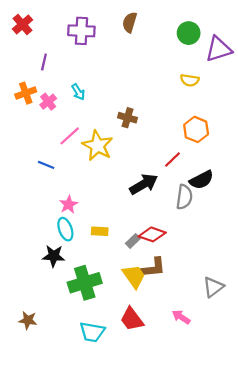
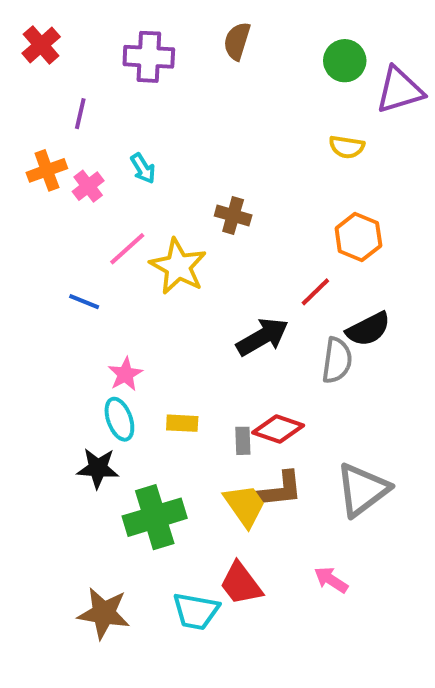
gray rectangle: (133, 241) -> (243, 441), turned -48
gray triangle: (213, 287) -> (362, 490), moved, size x1.4
brown star: (28, 320) -> (104, 613), moved, size x1.5
cyan trapezoid: (92, 332) -> (196, 611), moved

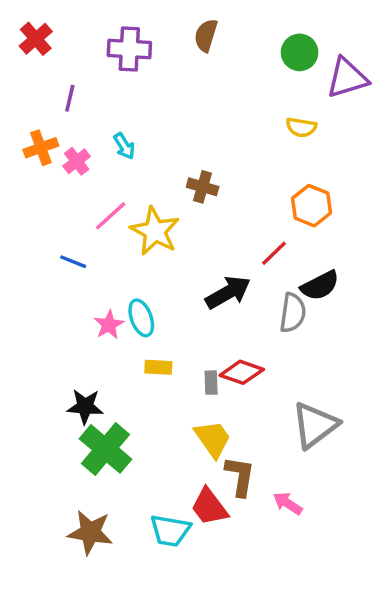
cyan ellipse: (119, 419) -> (141, 318), moved
brown L-shape: (280, 490) -> (240, 476), moved, turned -75
green cross: (155, 517) -> (106, 449), moved, turned -33

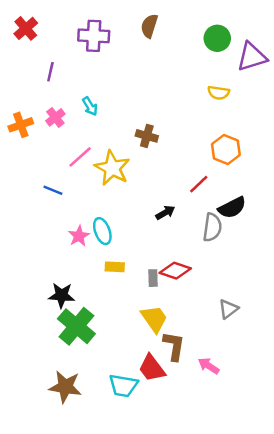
orange cross: (41, 148) -> (21, 125), moved
black arrow: (228, 292) -> (165, 213), size x0.6
gray triangle: (315, 425) -> (228, 309), size x0.6

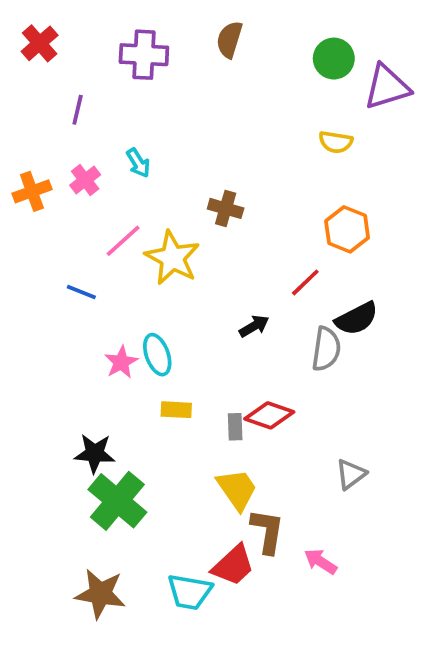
red trapezoid: (152, 368) -> (233, 565), turned -96

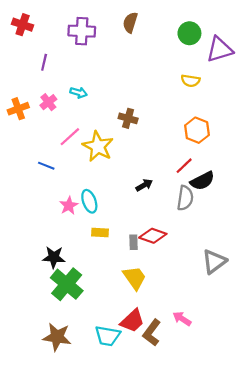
red cross: (40, 43) -> (23, 25), turned -30
cyan arrow: (138, 163) -> (79, 92), turned -42
red line: (305, 282) -> (184, 166), moved
gray triangle: (351, 474) -> (214, 262), moved, size x1.4
brown L-shape: (267, 531) -> (152, 333), moved, turned -152

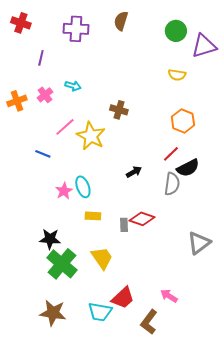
yellow trapezoid: (135, 278) -> (102, 258), moved
brown L-shape: (152, 333) -> (149, 322), moved

